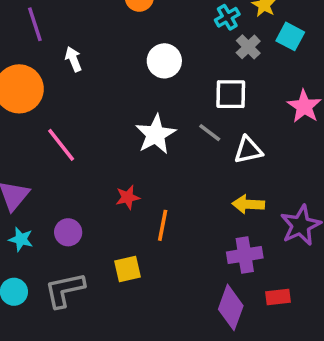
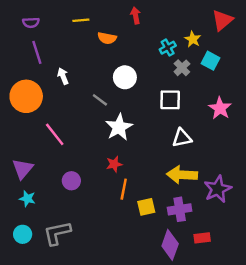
gray line: (210, 133) -> (100, 100), moved
red star: (128, 197) -> (114, 164), moved
yellow arrow: (248, 204) -> (182, 175), size x1.4
purple circle: (68, 232) -> (71, 181), moved
yellow square: (128, 269) -> (146, 207), moved

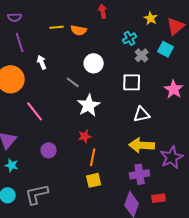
yellow line: (81, 20) -> (57, 27), moved
red triangle: (222, 20) -> (176, 26), moved
yellow star: (193, 39) -> (151, 18), moved
yellow square: (146, 207) -> (94, 180), moved

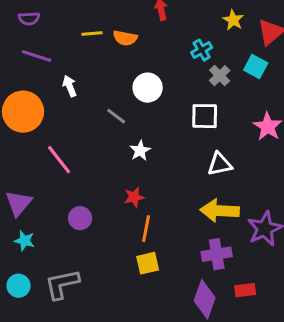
purple line: (20, 42) -> (37, 56), turned -54
white star: (89, 105) -> (140, 151), size x0.6

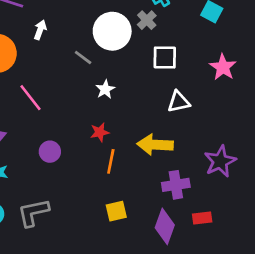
gray cross: (220, 76) -> (147, 20), moved
white arrow: (70, 86) -> (40, 30), turned 42
white circle: (148, 88) -> (112, 31), size x1.4
yellow arrow: (220, 211) -> (155, 145), moved
yellow square: (148, 263) -> (116, 211), moved

